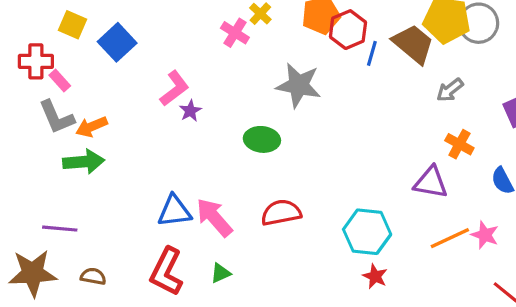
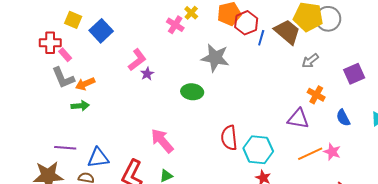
green arrow: (84, 162) -> (80, 106), size x0.7
blue triangle: (174, 211) -> (98, 158), moved
red semicircle: (281, 213) -> (229, 138), moved, turned -85

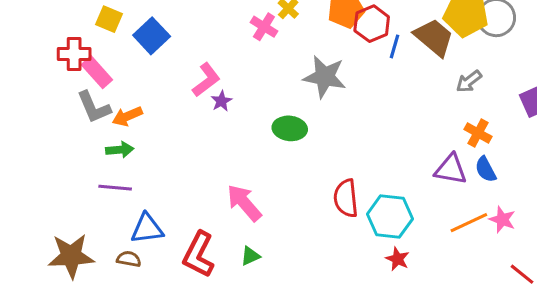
pink rectangle: (65, 55) -> (97, 72), size x1.5
blue semicircle: (343, 118) -> (486, 169), moved
purple line: (65, 148) -> (115, 188), moved

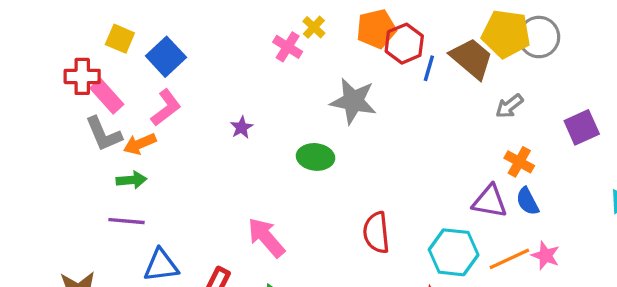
pink L-shape: (206, 80) -> (166, 108), moved
cyan hexagon: (390, 216) -> (454, 252), moved

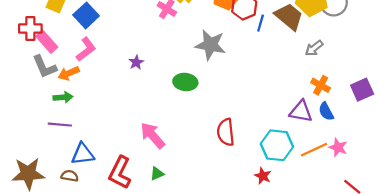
purple square: (582, 127) -> (362, 90), moved

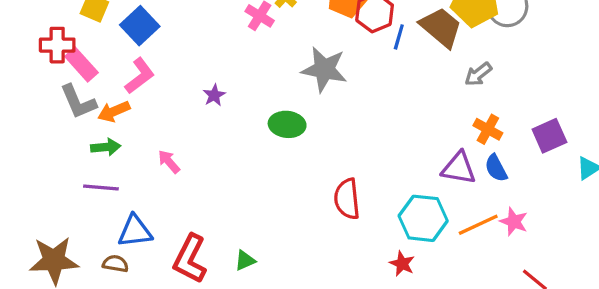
pink arrow: (153, 135) -> (169, 162), moved, size x0.6

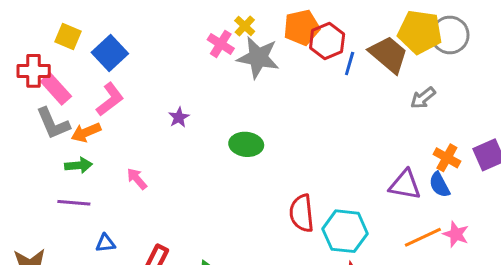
gray star: (324, 69) -> (258, 57), moved
orange cross: (488, 129) -> (447, 158), moved
cyan hexagon: (423, 218) -> (345, 231), moved
blue triangle: (135, 231) -> (105, 243), size x0.6

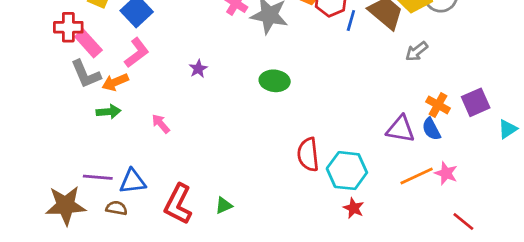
green ellipse: (246, 144) -> (275, 81), moved
purple line: (74, 203) -> (98, 177), moved
blue triangle: (105, 243) -> (133, 181), size x1.5

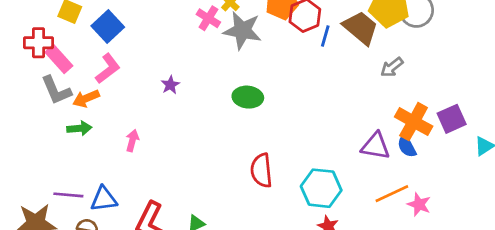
orange cross: (438, 105) -> (414, 122), size x1.5
pink arrow: (161, 124) -> (132, 141), turned 55
red semicircle: (308, 155) -> (261, 170), moved
pink star: (446, 173) -> (419, 204), moved

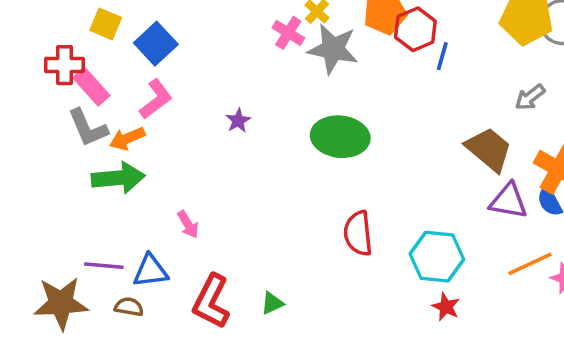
brown trapezoid: (361, 28) -> (489, 149), moved
green ellipse: (248, 97) -> (340, 137), size x1.4
green arrow: (79, 128) -> (118, 178), size x1.6
pink arrow: (132, 141) -> (188, 224), moved, turned 135

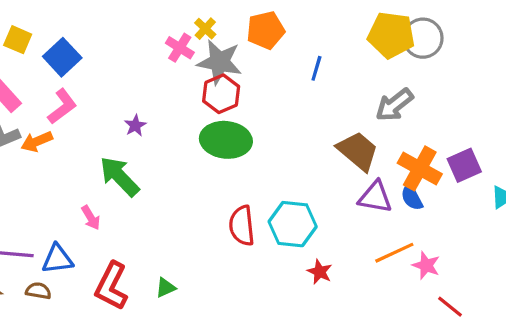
red hexagon: (415, 29) -> (221, 94), moved
gray arrow: (530, 97) -> (394, 105), size x1.4
green arrow: (118, 178) -> (119, 176), moved, turned -129
cyan hexagon: (437, 257) -> (293, 224), moved
red star: (446, 307) -> (320, 272), moved

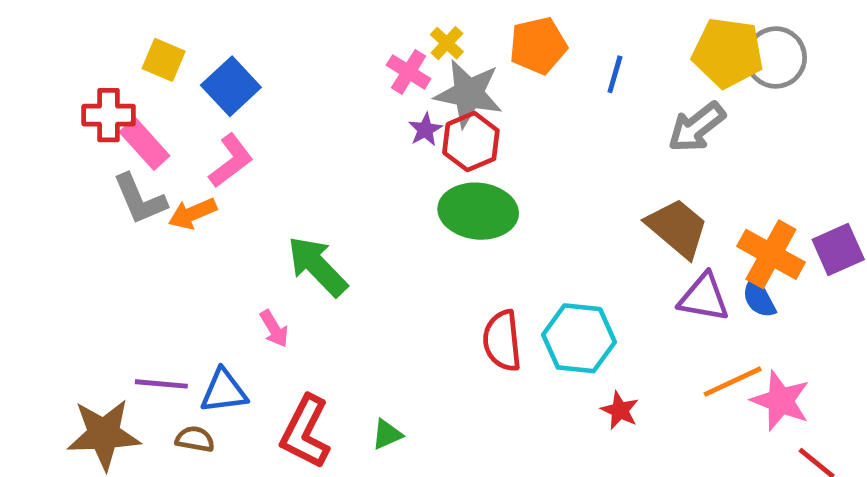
blue line: (316, 68) -> (615, 74), moved
gray arrow: (394, 105) -> (697, 127), moved
purple star: (135, 126) -> (425, 130), moved
pink star: (426, 265) -> (781, 401), size x1.4

